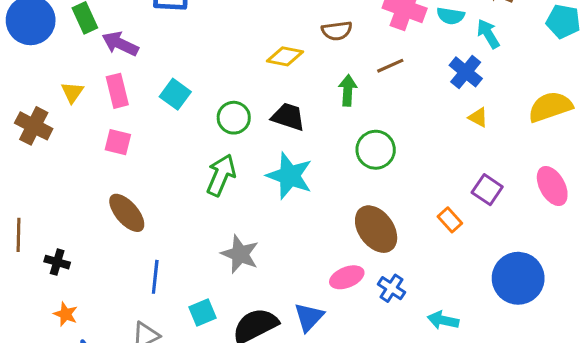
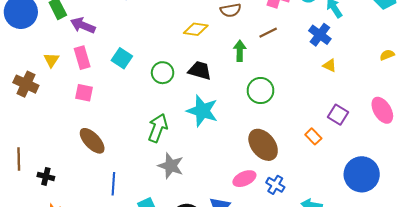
yellow semicircle: (550, 107) -> (387, 55), moved, size x0.5
green arrow: (221, 175) -> (158, 128), moved

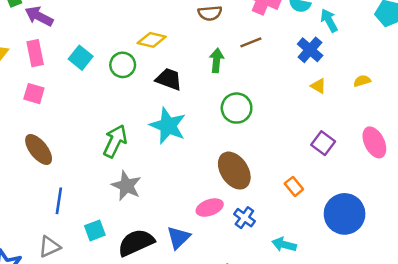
yellow diamond: (196, 29) -> (152, 40), moved
yellow semicircle: (387, 55) -> (362, 81), moved
green circle: (163, 73) -> (123, 65), moved
orange rectangle: (313, 136) -> (294, 186), moved

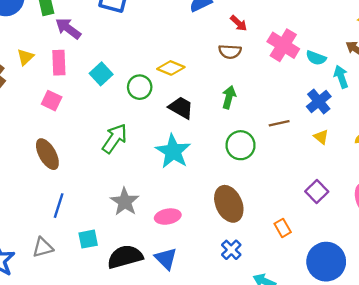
brown line: (251, 42) -> (279, 123), moved
green arrow: (115, 141) -> (115, 139), moved
pink ellipse: (210, 208) -> (168, 217), moved
blue triangle: (178, 238) -> (166, 259), turned -40

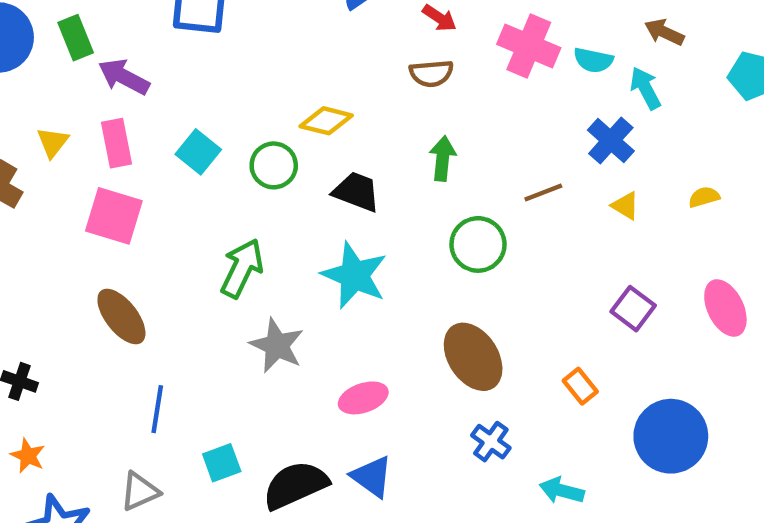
pink square: (52, 101) -> (114, 216), size x1.5
gray star: (125, 202) -> (277, 345), moved

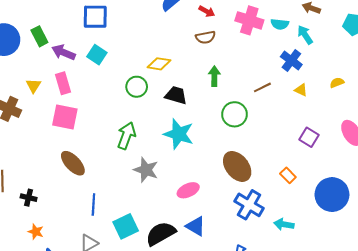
cyan square: (198, 152) -> (97, 55), moved
blue cross: (491, 442) -> (249, 205), size x1.6
cyan square: (222, 463) -> (126, 226), size x1.4

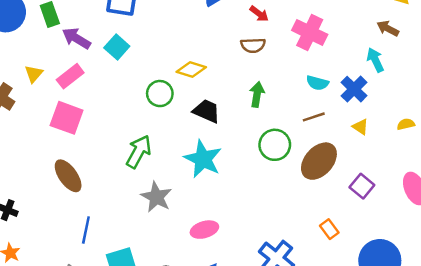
cyan semicircle: (280, 24) -> (317, 83), moved
pink rectangle: (63, 83) -> (70, 76), turned 60
brown ellipse: (237, 166) -> (319, 161), moved, turned 72

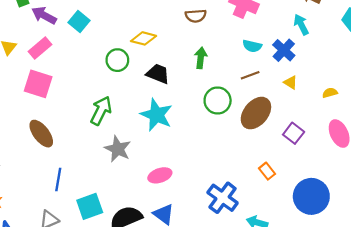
yellow semicircle: (406, 124) -> (330, 93), moved

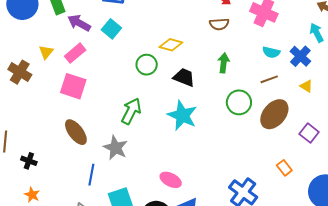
gray star: (118, 149) -> (115, 148), moved
pink ellipse: (160, 175) -> (171, 180), moved, turned 45

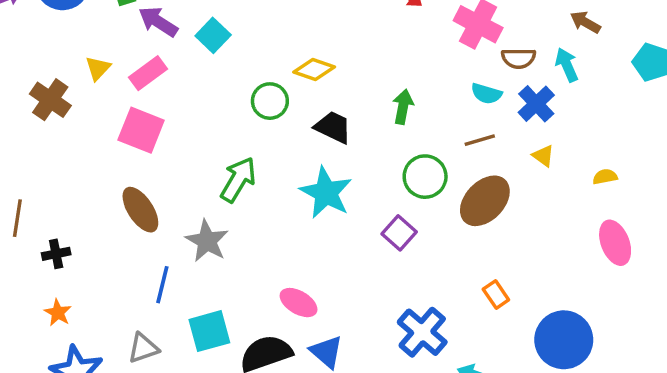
brown semicircle: (219, 24) -> (519, 58), moved
purple square: (309, 133) -> (399, 233), moved
black cross: (29, 161) -> (56, 254), turned -35

